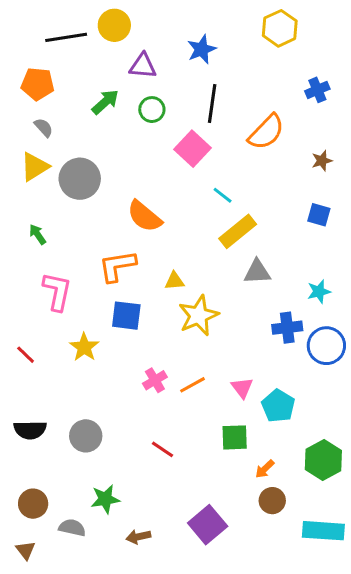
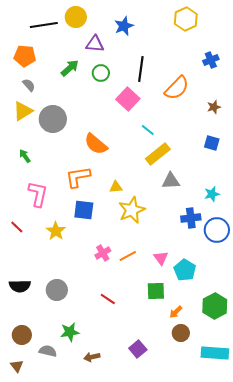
blue star: (202, 49) -> (124, 26), moved
red line: (26, 355) -> (17, 227), moved
purple square: (208, 525) -> (138, 349), size x0.7

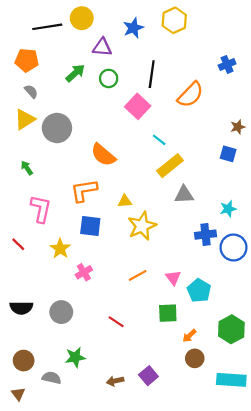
yellow hexagon: (186, 19) -> (174, 20), moved
brown star: (214, 107) -> (238, 127), moved
pink cross: (103, 253) -> (84, 272), moved
brown arrow: (92, 357) -> (115, 381), moved

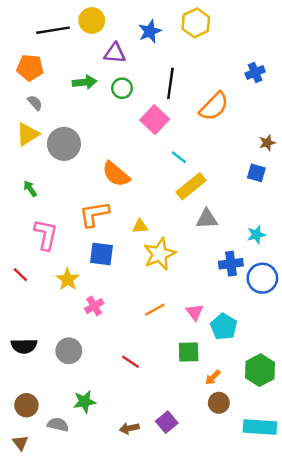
green arrow: (75, 73) -> (85, 82), turned 36

